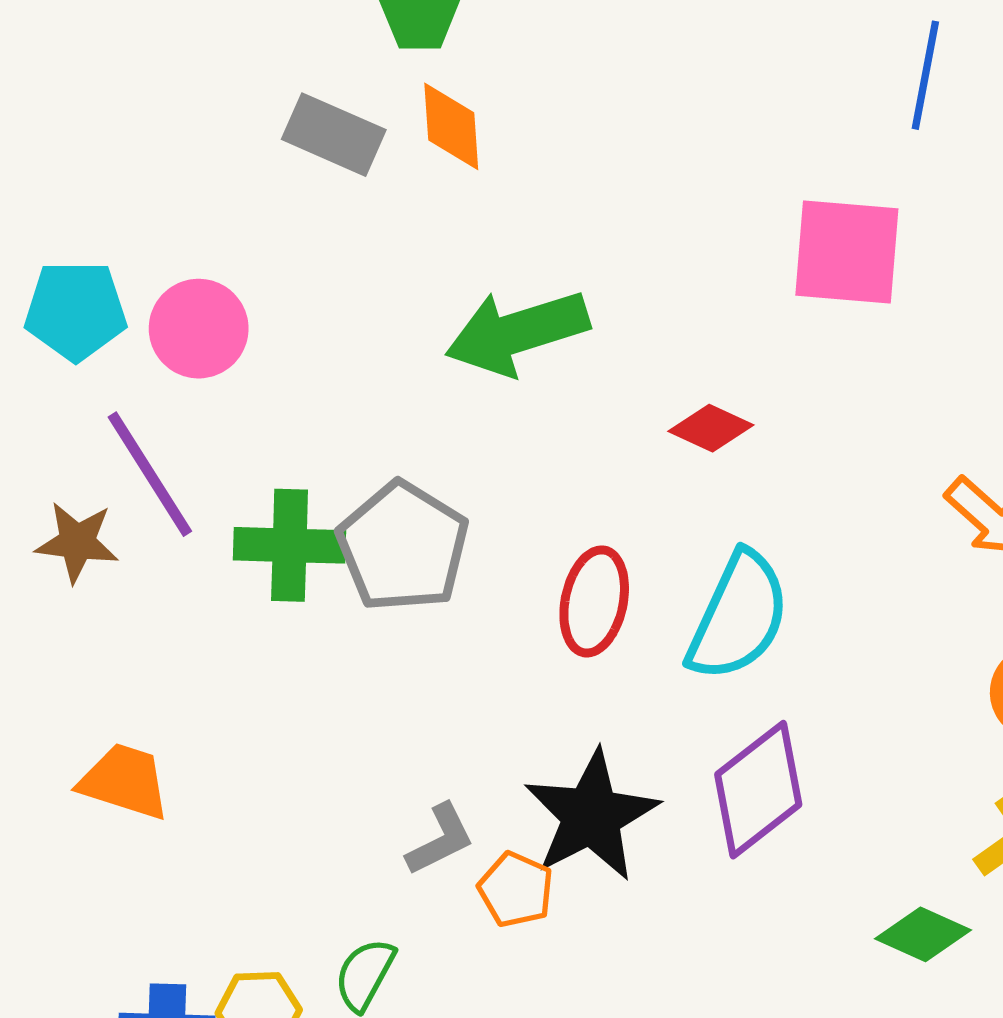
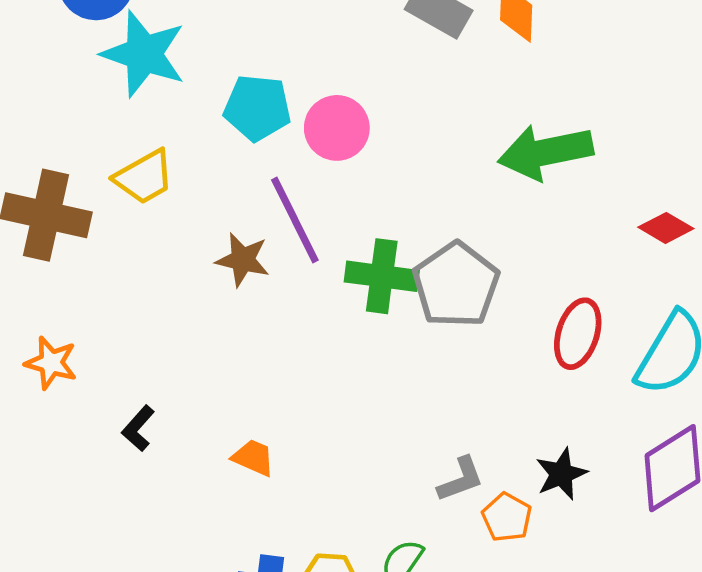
orange trapezoid: (125, 781) -> (253, 458), moved, size x0.7
black star: (591, 816) -> (561, 474), size x0.6

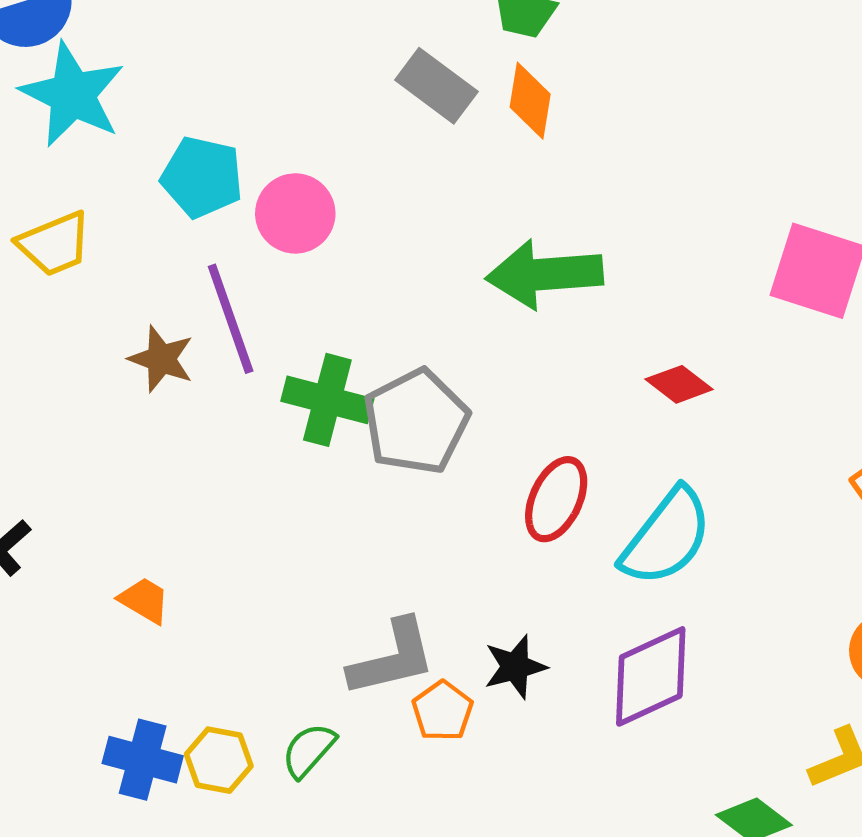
gray L-shape: (461, 479) -> (392, 658), size x1.5

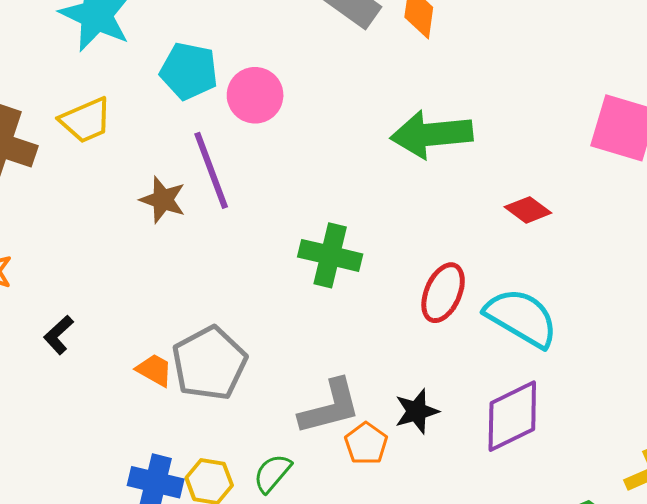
green cross: (327, 400) -> (330, 255), moved
gray pentagon: (416, 422) -> (209, 363), moved
cyan semicircle: (667, 537) -> (521, 318), turned -96

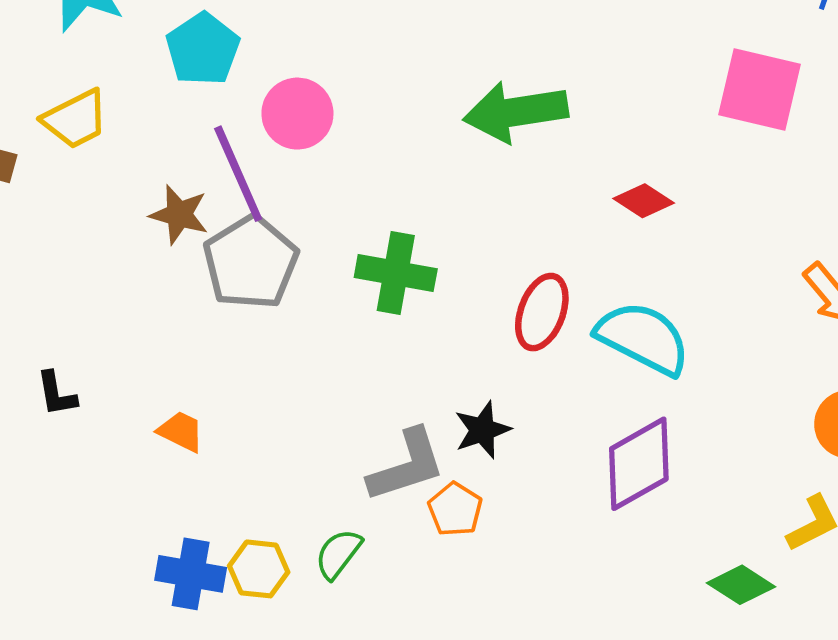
cyan pentagon: (189, 71) -> (203, 49), turned 30
pink circle: (255, 95) -> (297, 114), moved
black L-shape: (59, 335) -> (57, 394), turned -54
gray pentagon: (209, 363) -> (251, 262), moved
black star: (417, 411) -> (482, 430), moved

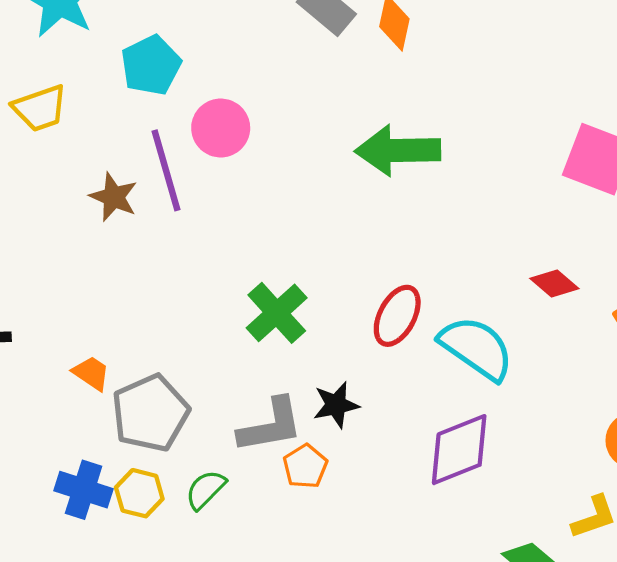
red diamond: (644, 201) -> (554, 284), moved
gray pentagon: (251, 262) -> (150, 413), moved
green cross: (396, 273) -> (277, 313), moved, turned 30

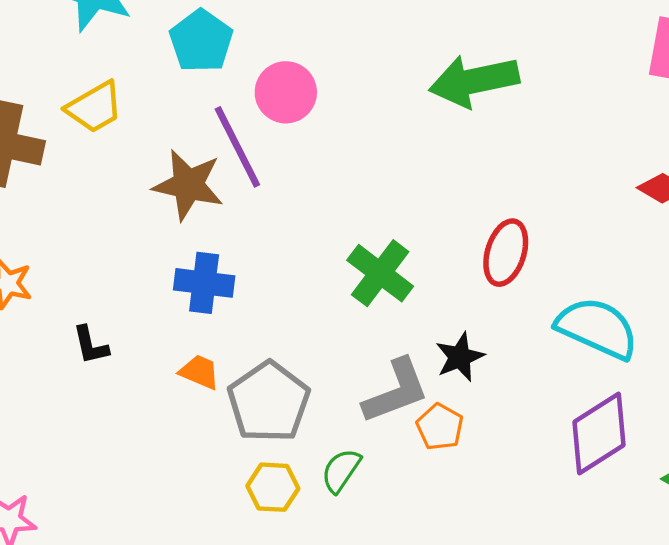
brown star: (114, 197) -> (188, 185), size x1.4
cyan semicircle: (476, 348) -> (597, 328), moved
purple diamond: (459, 450) -> (599, 433), moved
blue cross: (84, 490) -> (204, 283), moved

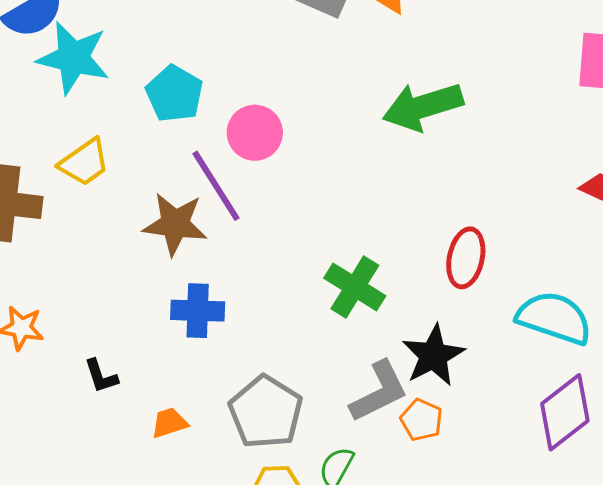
black star: (460, 357) -> (433, 355), size x1.4
orange trapezoid: (200, 372) -> (169, 423), moved, turned -36

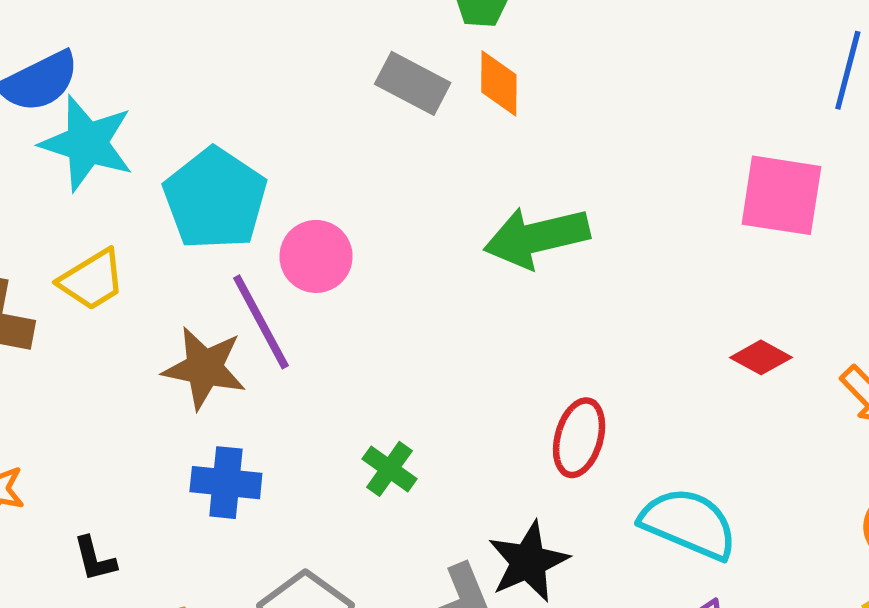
cyan pentagon: (174, 94) -> (215, 199), size x1.4
green cross: (355, 287) -> (389, 469), moved, size x0.7

